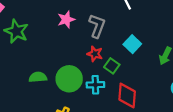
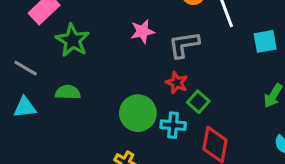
gray L-shape: (97, 26) -> (184, 45), turned -125
cyan square: (132, 44) -> (265, 41), moved, turned 30
green semicircle: (38, 77) -> (68, 92), moved

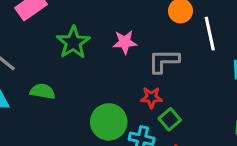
green star: (72, 40) -> (73, 42), moved
red star: (177, 83) -> (151, 97), turned -30

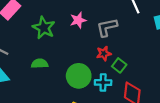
green semicircle: (43, 91) -> (40, 64), moved

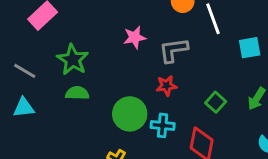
green star: (44, 28) -> (73, 60), moved
green square: (119, 65) -> (216, 102), moved

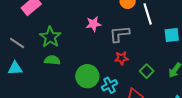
red star: (166, 86) -> (122, 58), moved
cyan cross: (163, 125) -> (109, 85), turned -35

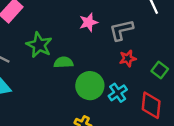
green semicircle: (52, 60) -> (63, 62), moved

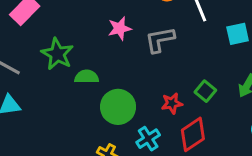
red star: (128, 58) -> (172, 103), moved
cyan cross: (118, 93) -> (148, 139), moved
red diamond: (151, 105) -> (193, 134), turned 48

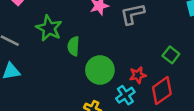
green semicircle: (87, 77) -> (73, 46), turned -84
red star: (172, 103) -> (138, 75), moved

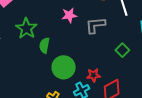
green square: (171, 55) -> (122, 50), moved

